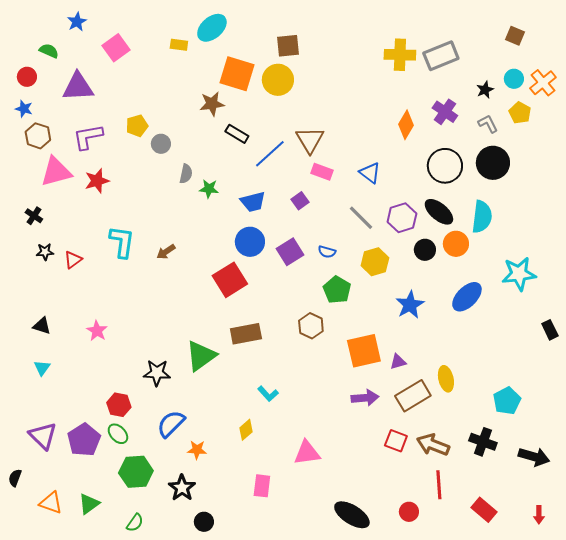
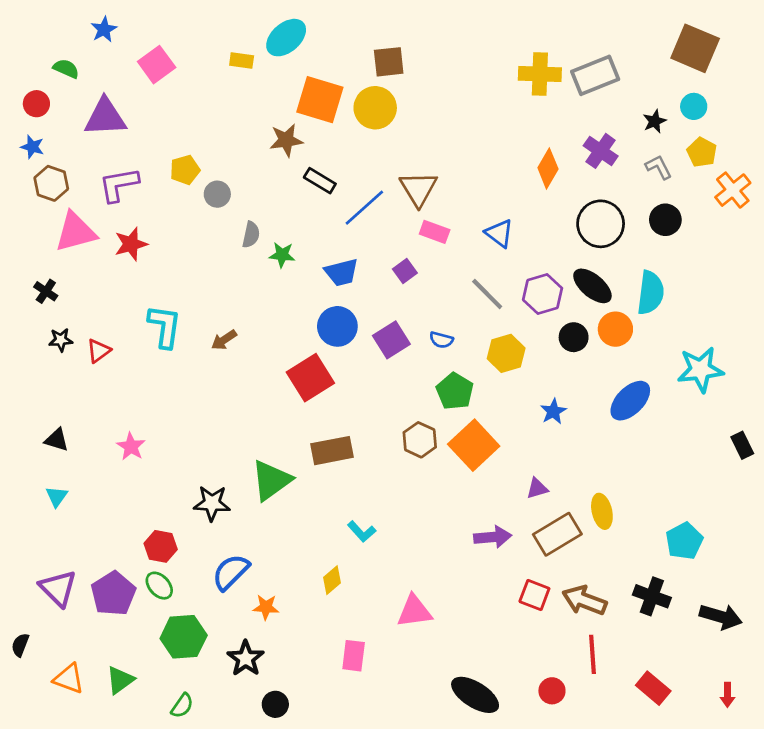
brown square: (515, 36) -> (695, 48), size x1.8
orange cross: (543, 83) -> (733, 190), moved
black circle: (493, 163) -> (665, 220), size x0.7
blue star: (410, 305) -> (553, 411), size x0.7
orange square: (364, 351) -> (474, 445), moved, turned -30

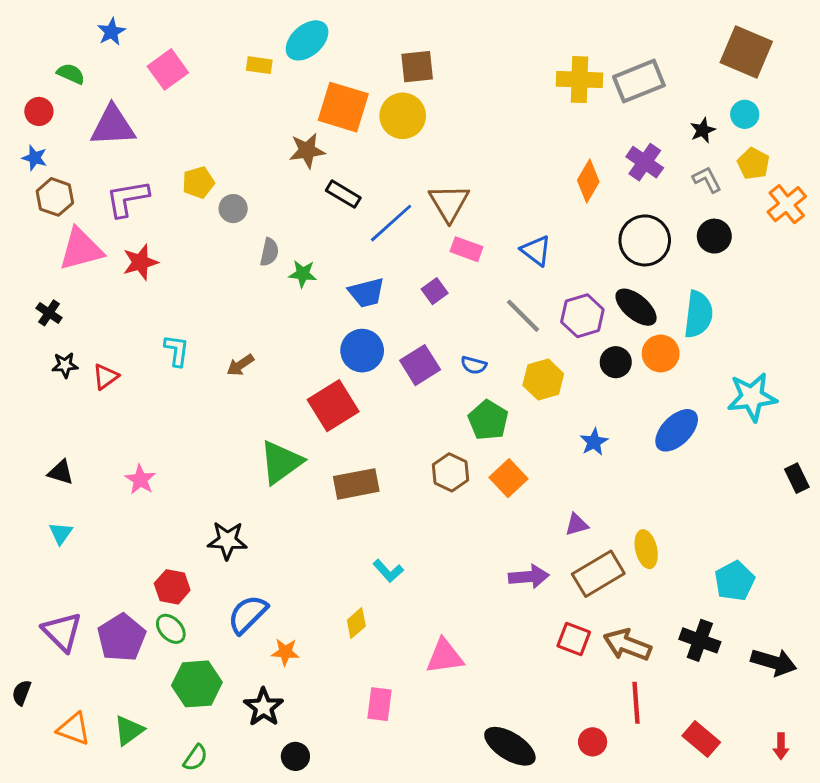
cyan L-shape: (165, 326) -> (177, 351), size x0.7
orange square: (474, 445) -> (508, 478), size x0.7
green triangle: (271, 480) -> (281, 462), moved

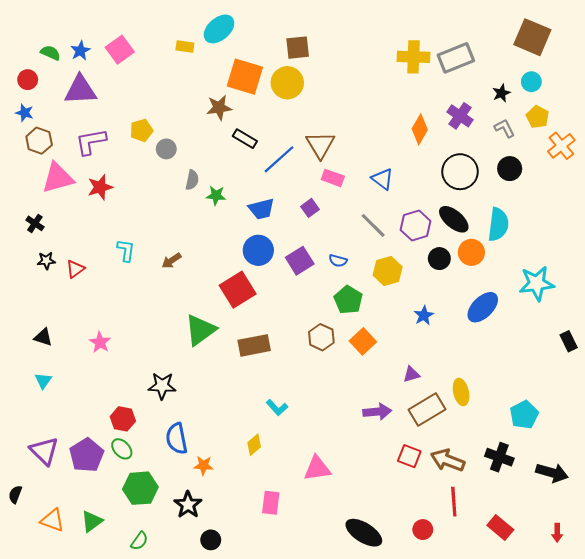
blue star: (111, 32) -> (80, 51), moved
blue semicircle: (248, 614) -> (177, 439), turned -56

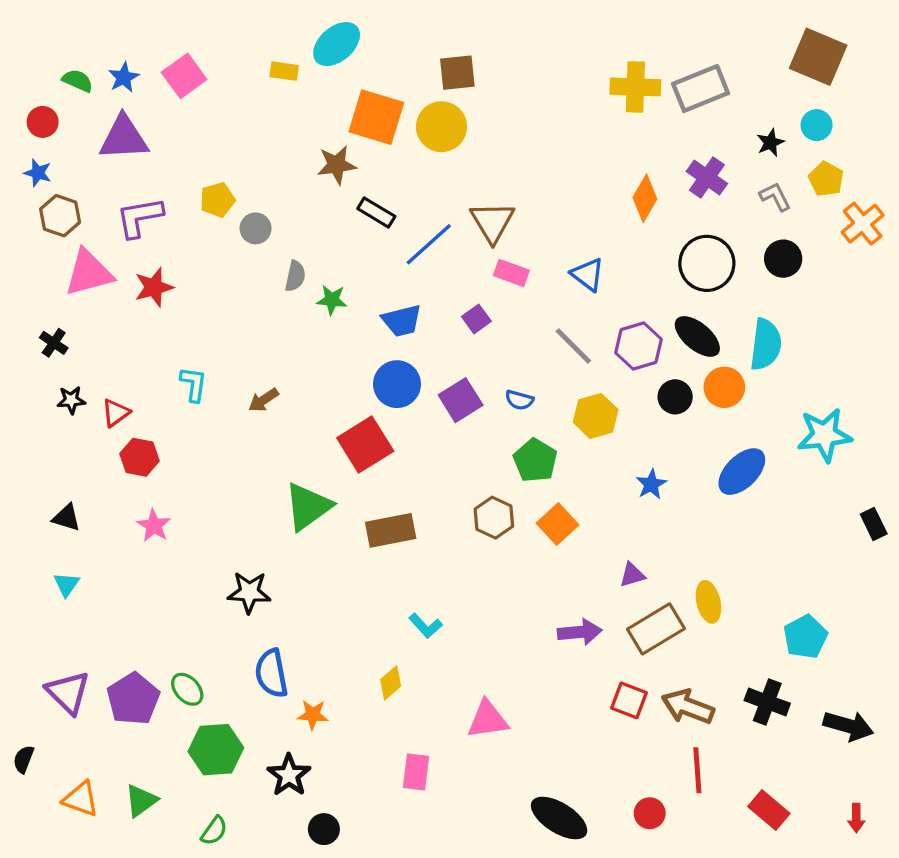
red hexagon: (123, 419) -> (140, 457), moved

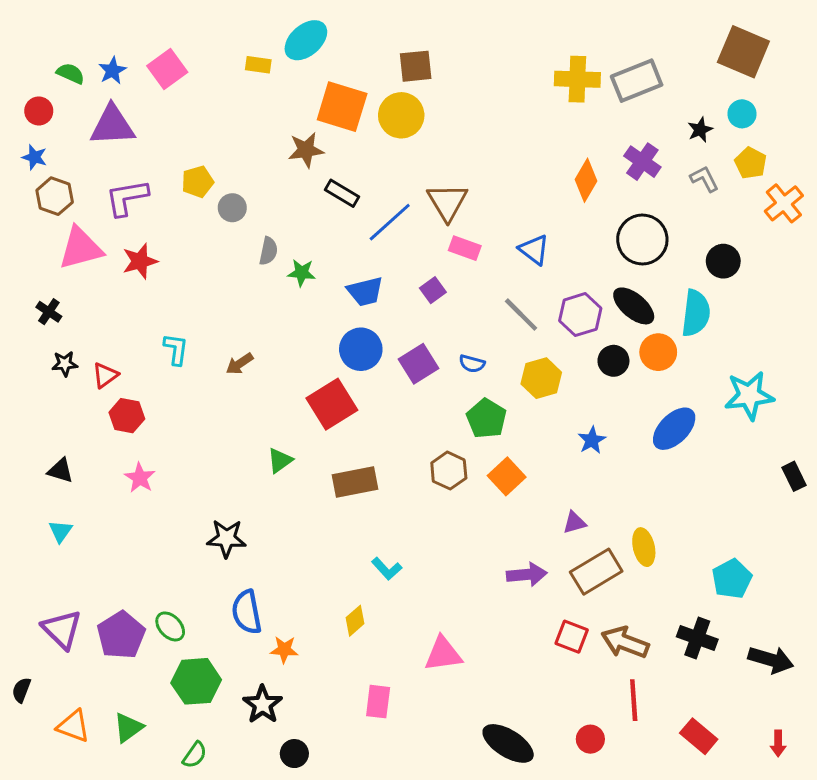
black circle: (783, 259) -> (723, 261), moved
green triangle: (308, 507) -> (280, 460), size x0.6

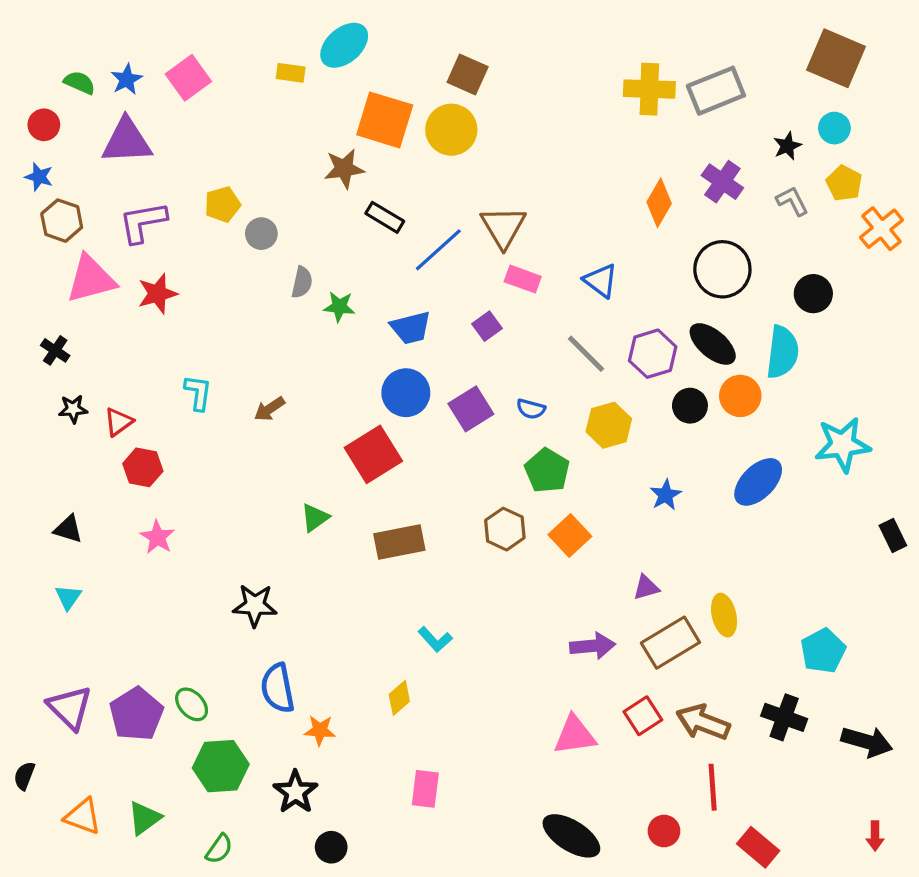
brown square: (416, 66) -> (468, 74), turned 30
red square: (572, 637) -> (643, 716), turned 36
pink triangle: (443, 654) -> (575, 735), moved
red rectangle: (699, 736) -> (758, 847), moved

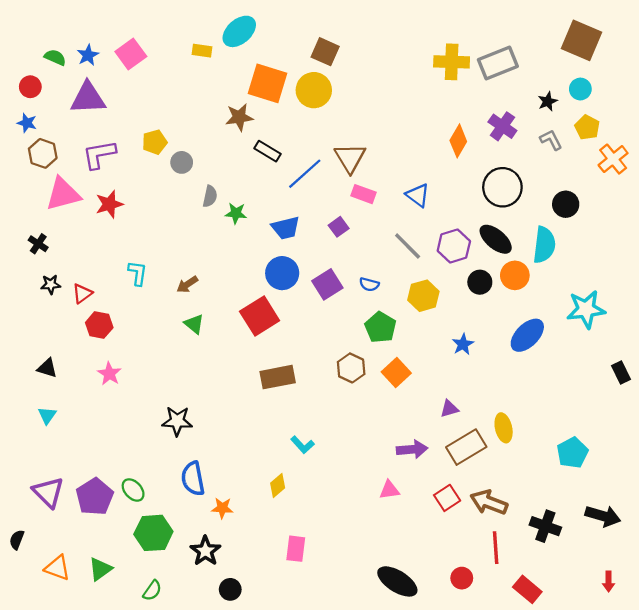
green triangle: (315, 518) -> (194, 324), moved, turned -45
black cross: (784, 717) -> (545, 526), moved
pink triangle: (575, 735) -> (389, 490), moved, size x0.7

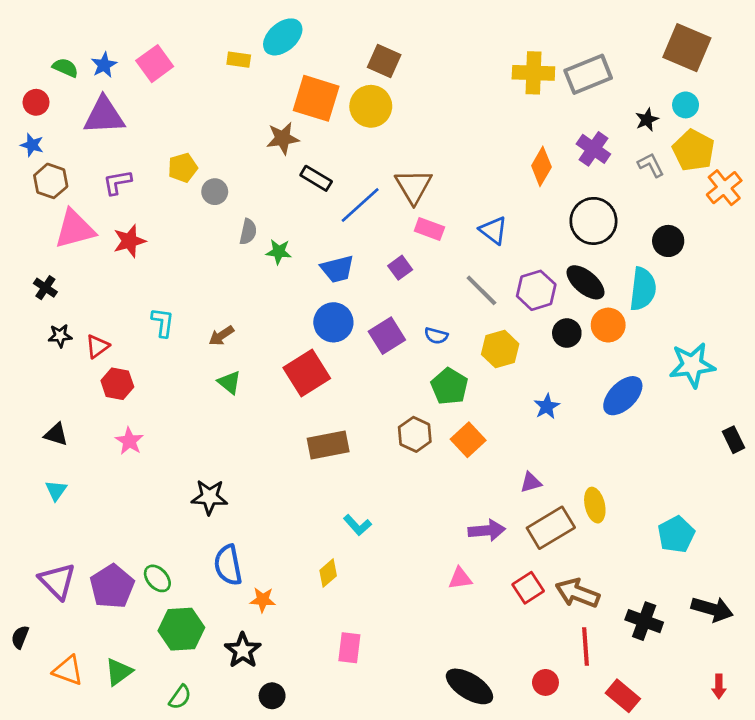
yellow pentagon: (587, 127) -> (694, 150), size x1.4
purple L-shape: (99, 155) -> (117, 182), size x0.7

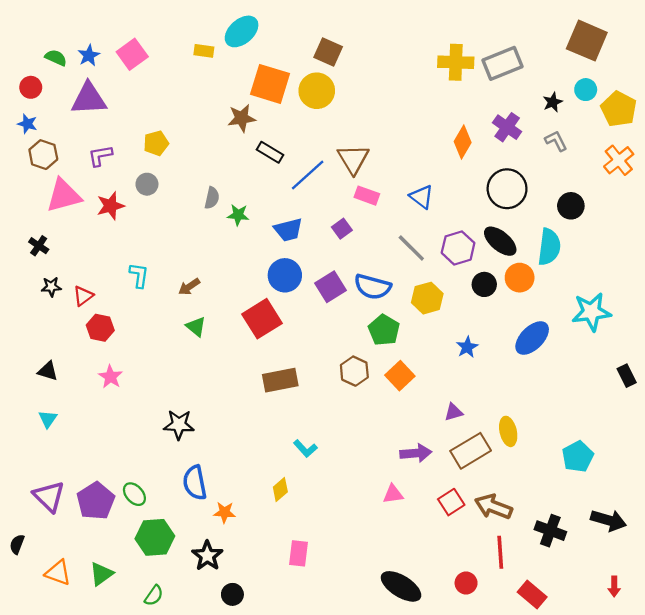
yellow pentagon: (694, 150) -> (619, 109), moved
gray circle: (215, 192) -> (147, 184), moved
blue semicircle: (436, 336) -> (373, 287), size x1.8

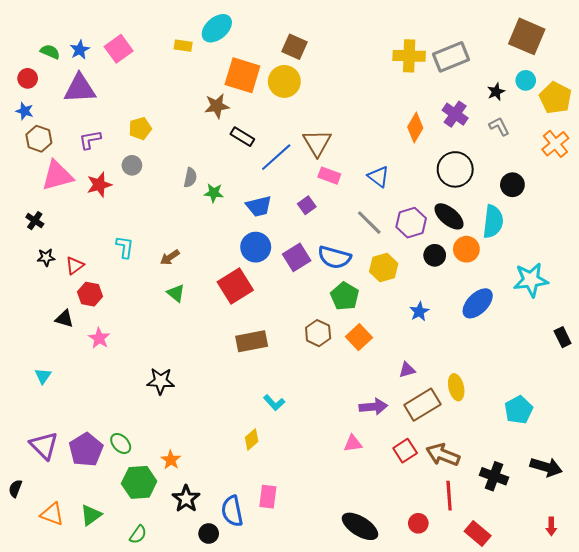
black triangle: (48, 371) -> (64, 319), moved
blue semicircle: (195, 483) -> (232, 511), moved
orange star: (224, 512) -> (171, 460), moved, turned 30

